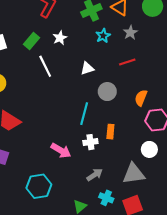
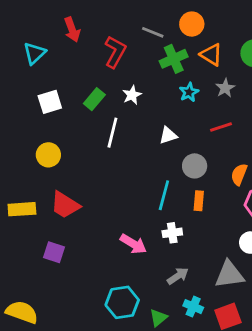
white line: (45, 66) -> (112, 133), turned 40
orange rectangle: (110, 132) -> (199, 201), moved
cyan hexagon: (39, 186) -> (122, 302), moved

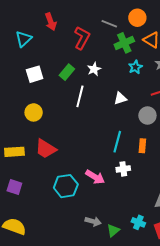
gray circle: (195, 166) -> (147, 115), moved
purple square: (54, 252) -> (14, 187), moved
gray arrow: (178, 276) -> (93, 221), moved, turned 49
cyan hexagon: (122, 302) -> (66, 186), moved

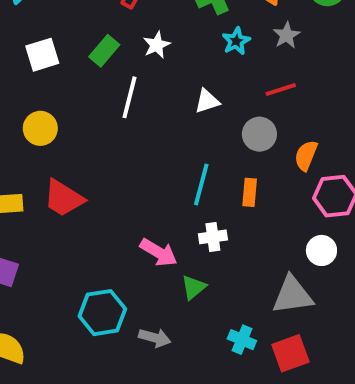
cyan hexagon: (66, 186) -> (102, 313), moved
green triangle: (113, 230) -> (193, 287), moved

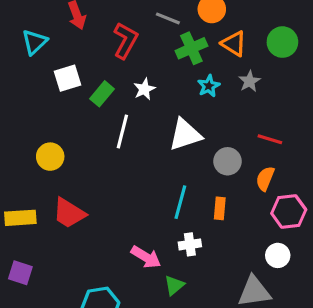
white square: (42, 55) -> (67, 78), moved
red line: (281, 90) -> (270, 139), moved, turned 35
white triangle: (207, 101) -> (185, 135), size x1.6

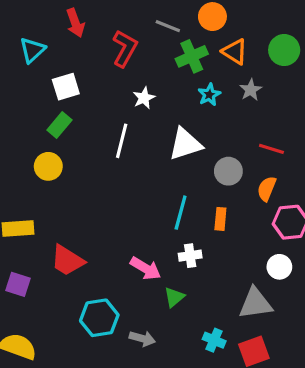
green rectangle: (102, 94) -> (59, 125), moved
red trapezoid: (69, 213) -> (67, 260), moved

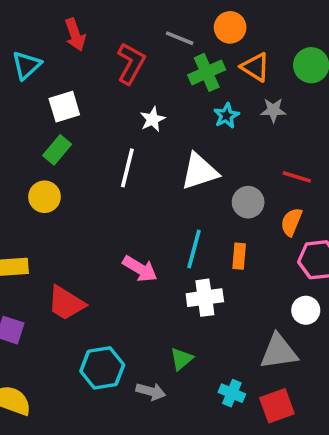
gray star: (251, 90) -> (273, 110), turned 30
white cross: (190, 256) -> (205, 298), size x1.4
pink arrow: (146, 268) -> (140, 269), moved
green triangle: (174, 297) -> (181, 359), moved

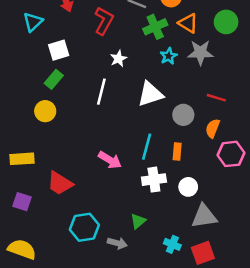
gray star: (273, 110) -> (200, 52), size x1.5
white circle: (306, 310) -> (188, 187), moved

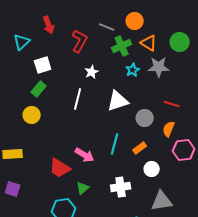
orange rectangle: (177, 151) -> (140, 148), turned 48
white cross: (154, 180) -> (121, 187), moved
red trapezoid: (60, 183) -> (60, 168), moved
white circle: (188, 187) -> (152, 169), moved
green triangle: (138, 221) -> (83, 188), moved

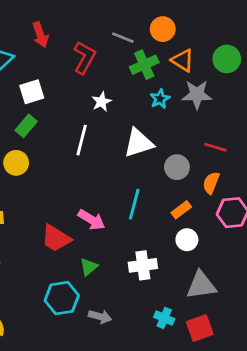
orange rectangle: (140, 148) -> (181, 210), moved

